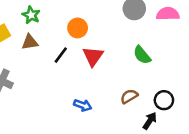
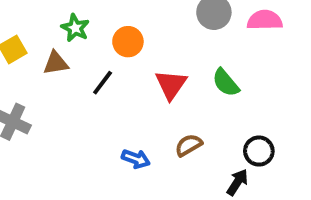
green star: (31, 15) -> (75, 28), moved
red triangle: (93, 56) -> (171, 85), moved
brown semicircle: (129, 96) -> (189, 145), moved

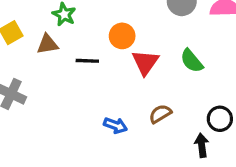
orange circle: (128, 42) -> (122, 36), moved
black line: (103, 83) -> (87, 61), turned 55
black arrow: (237, 182) -> (202, 145), turned -40

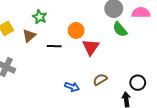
brown triangle: (48, 44) -> (29, 36), turned -32
green semicircle: (192, 61) -> (120, 29), moved

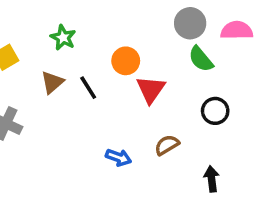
brown triangle: (29, 36) -> (52, 82), moved
black line: (54, 46) -> (88, 88), turned 56
black circle: (138, 83) -> (215, 111), moved

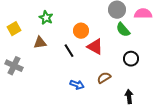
brown triangle: (52, 82) -> (40, 43), turned 32
black line: (88, 88) -> (69, 51), moved
red triangle: (151, 89) -> (95, 47), turned -36

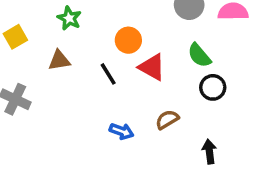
green semicircle: (123, 30) -> (199, 55), moved

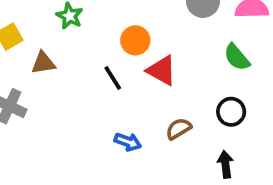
green semicircle: (199, 55) -> (237, 57), moved
brown triangle: (59, 60) -> (43, 63), moved
black circle: (213, 87) -> (231, 112), moved

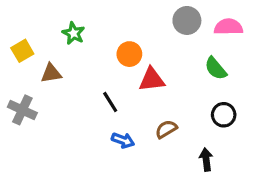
red triangle: (162, 70) -> (152, 80), turned -36
black line: (113, 78) -> (110, 102), moved
black circle: (231, 112) -> (224, 115), moved

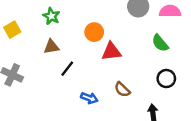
brown triangle: (51, 73) -> (51, 47), moved
black line: (110, 102) -> (67, 69), moved, turned 70
brown semicircle: (166, 129) -> (122, 90), turned -105

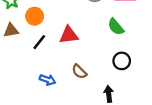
orange circle: (94, 32) -> (35, 16), moved
black line: (67, 69) -> (39, 42), moved

